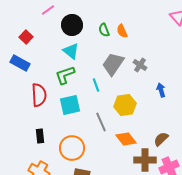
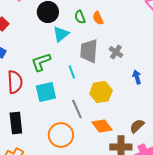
cyan triangle: (71, 51) -> (61, 34), moved, turned 42
gray trapezoid: (113, 64) -> (89, 51), turned -30
black rectangle: (40, 136) -> (16, 123), size x1.5
orange circle: (72, 148) -> (61, 135), moved

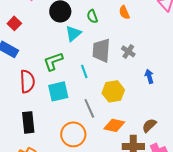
orange semicircle: (98, 18) -> (124, 12), moved
orange diamond: (102, 126) -> (114, 125), turned -40

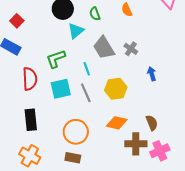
gray trapezoid: (101, 50) -> (104, 48), turned -35
gray line: (89, 108) -> (86, 93), moved
brown semicircle: (149, 125) -> (152, 123), turned 112

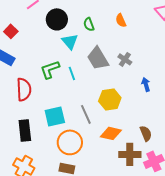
cyan triangle: (76, 31) -> (70, 41), turned -30
cyan line: (87, 69) -> (72, 73), moved
cyan square: (61, 89) -> (55, 116), moved
gray line: (86, 93) -> (86, 114), moved

